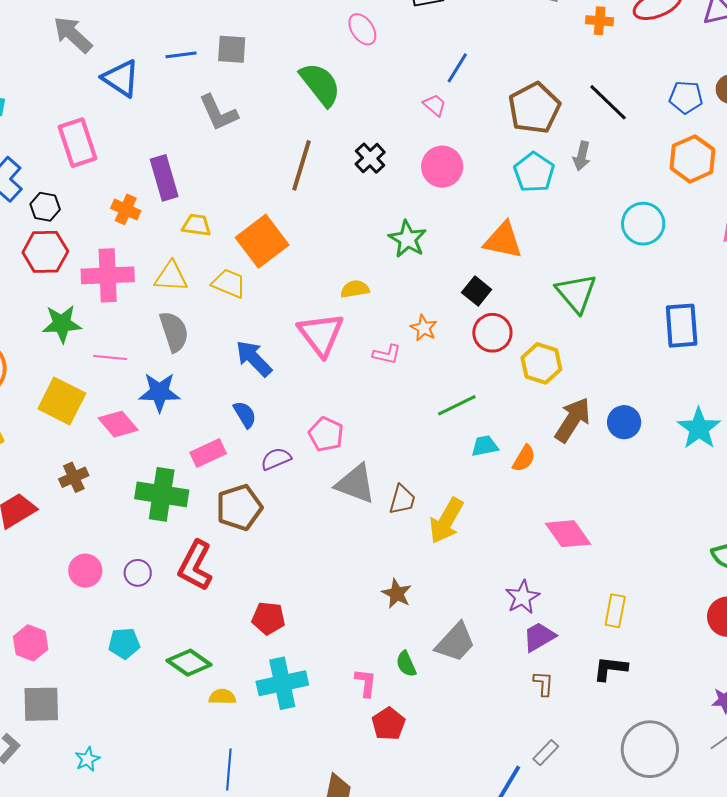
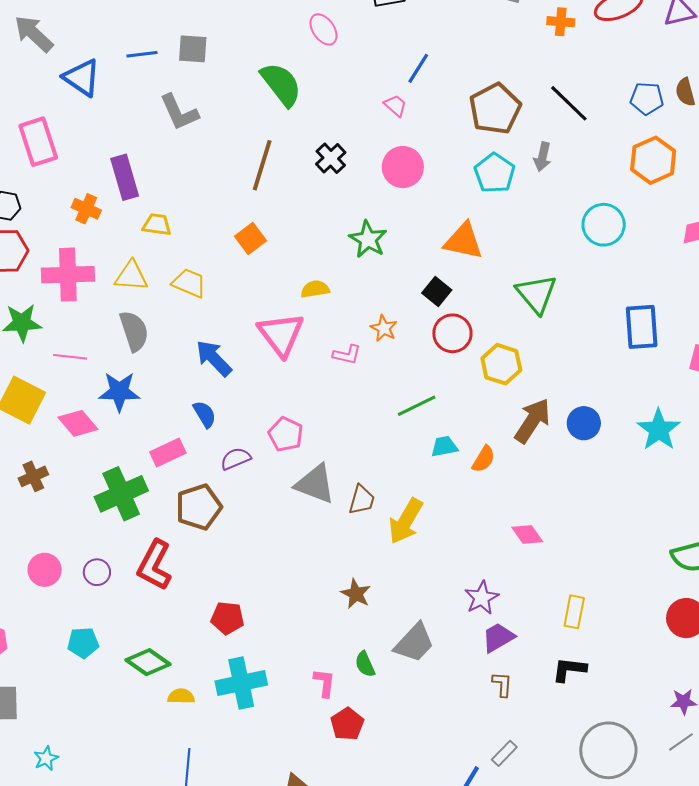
orange square: (262, 241) -> (250, 239), moved, size x0.6
green cross: (162, 494) -> (121, 494), turned -33
pink diamond: (568, 534) -> (527, 535), size x0.7

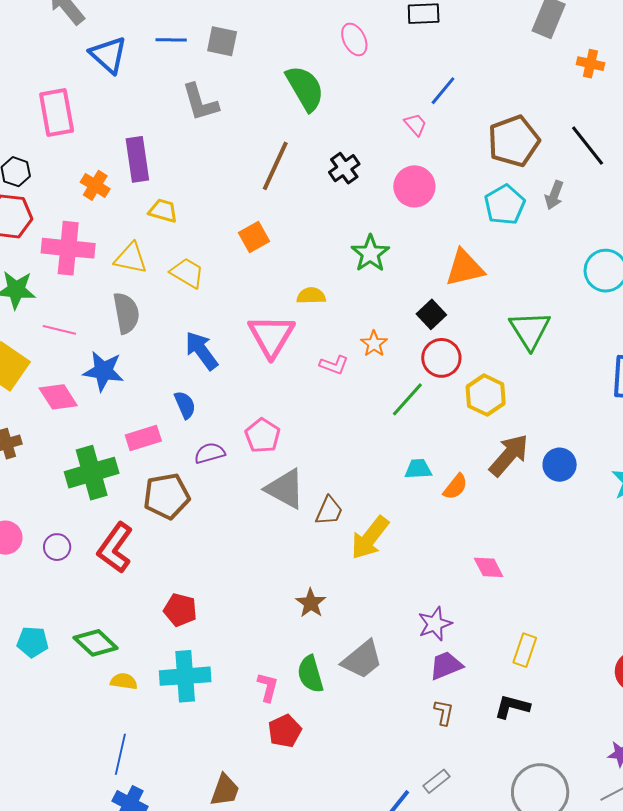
orange triangle: (463, 241) -> (465, 268), turned -33
green line: (417, 406) -> (407, 399), moved, turned -30
cyan pentagon: (83, 643) -> (33, 642), moved
green semicircle: (365, 664) -> (310, 674), size x1.4

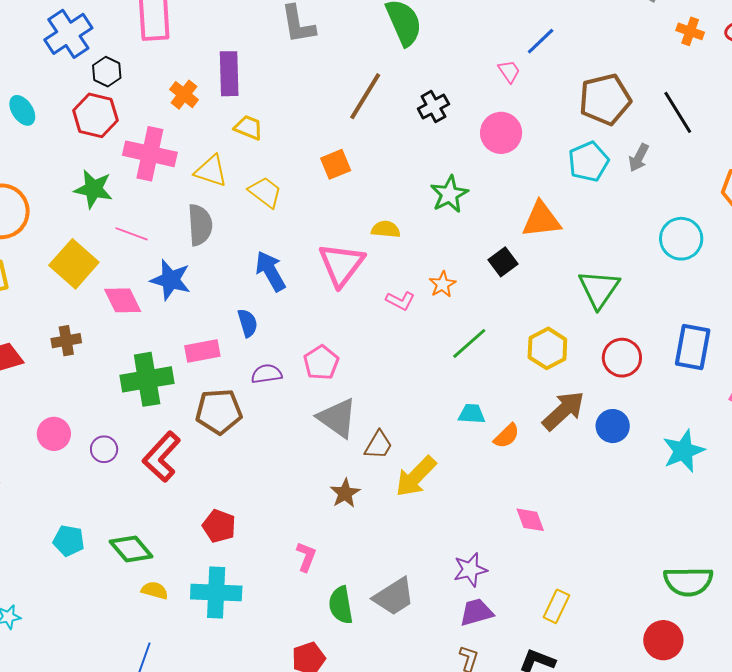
red circle: (441, 358) -> (622, 358), moved
brown star: (311, 603) -> (345, 493), moved
pink L-shape: (268, 687) -> (306, 557), moved

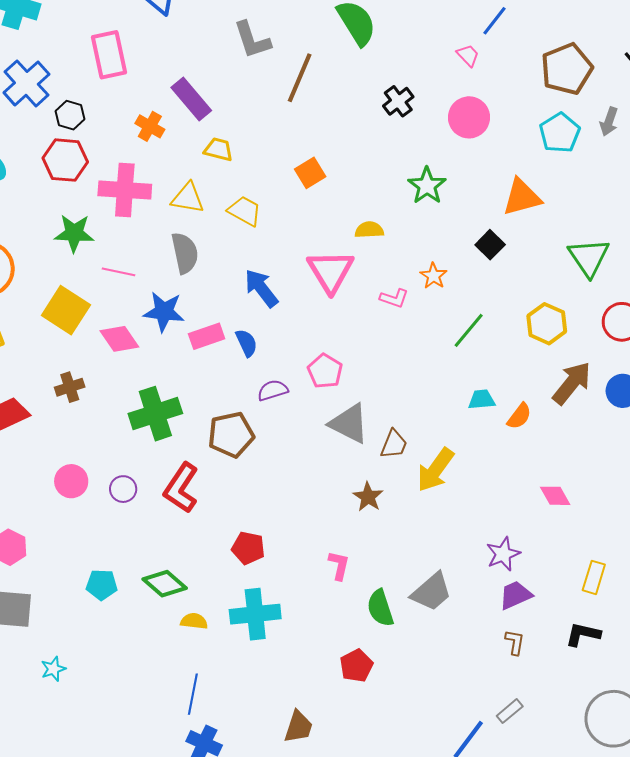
purple rectangle: (229, 74) -> (191, 99), turned -30
brown line: (365, 96) -> (300, 78), moved
pink rectangle: (202, 351) -> (207, 336), moved

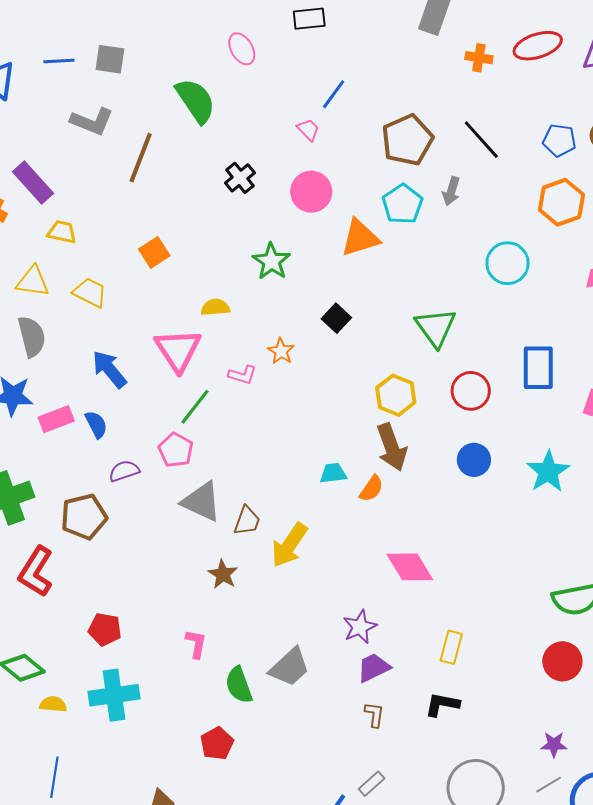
gray L-shape: (252, 40) -> (92, 121), turned -48
orange triangle: (522, 197) -> (360, 238), moved
green line: (469, 330) -> (195, 407), moved
brown arrow: (572, 383) -> (392, 447), moved, turned 123
pink diamond: (555, 496) -> (410, 567), size x1.5

